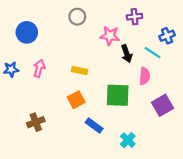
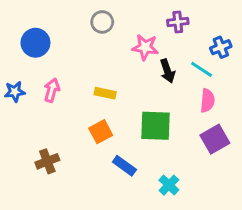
pink semicircle: (145, 76) -> (207, 101), moved

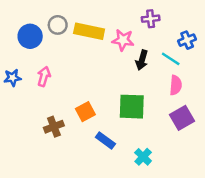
gray circle: (102, 22) -> (58, 25), moved
black arrow: (167, 71) -> (142, 60), turned 36
yellow rectangle: (105, 93) -> (89, 31), moved, size x1.6
brown cross: (47, 161) -> (54, 127), moved

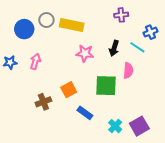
pink star: (123, 40) -> (85, 53), moved
pink semicircle: (176, 85) -> (128, 70), moved
purple square: (182, 118) -> (139, 126), moved

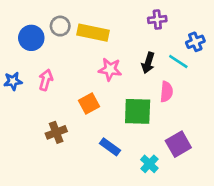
orange square: (69, 90) -> (89, 104), moved
purple square: (139, 126) -> (178, 144), moved

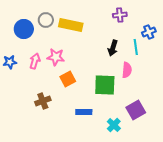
cyan line: (178, 61) -> (136, 47), turned 49
pink star: (110, 69) -> (56, 57), moved
blue rectangle: (110, 147) -> (84, 112), turned -35

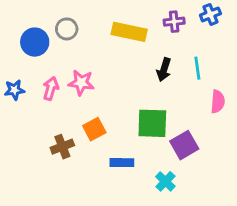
yellow rectangle: (71, 25) -> (129, 32), moved
blue cross: (149, 32) -> (210, 14), moved
pink semicircle: (127, 70) -> (218, 102), moved
orange square: (68, 79) -> (94, 129), moved
purple square: (136, 110) -> (184, 145), moved

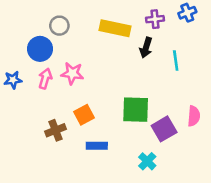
blue circle: (35, 42) -> (40, 49), moved
black arrow: (164, 70) -> (146, 48), moved
pink semicircle: (218, 102) -> (194, 116), moved
blue rectangle: (122, 163) -> (97, 146), moved

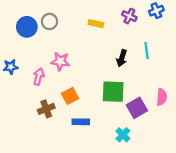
purple cross: (155, 19) -> (129, 16), turned 32
yellow rectangle: (115, 28) -> (96, 24), size x0.6
black arrow: (146, 48) -> (122, 58), moved
blue circle: (40, 49) -> (27, 27), moved
pink arrow: (45, 79) -> (39, 76), moved

